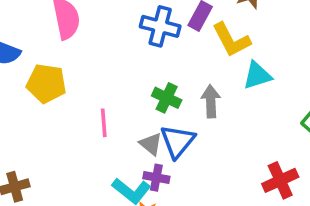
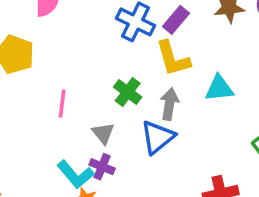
yellow L-shape: (231, 40) -> (173, 58), moved
blue triangle: (178, 141) -> (158, 137), moved

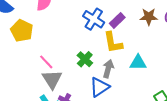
pink line: (62, 104) -> (46, 62), turned -56
gray triangle: (103, 133) -> (52, 79), moved, size x1.5

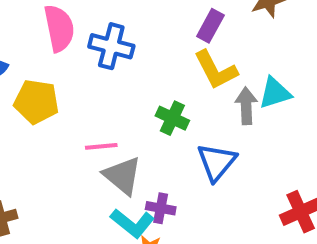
blue cross: (94, 19) -> (111, 46), moved
pink line: (46, 62) -> (101, 146), turned -35
gray arrow: (108, 69) -> (246, 106), moved

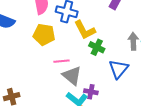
yellow L-shape: (216, 70) -> (85, 30), moved
yellow pentagon: (36, 102) -> (44, 35), moved

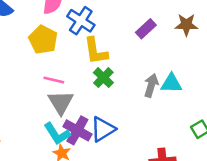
blue triangle: (119, 69) -> (103, 129), moved
purple cross: (91, 92) -> (77, 130), size x1.5

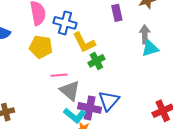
purple rectangle: (146, 29) -> (117, 13), turned -42
green cross: (103, 78) -> (96, 61), turned 35
gray arrow: (151, 85) -> (145, 34), moved

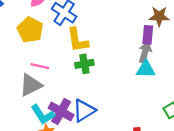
purple rectangle: (117, 13) -> (148, 35), moved
gray triangle: (70, 91) -> (31, 85), moved, turned 35

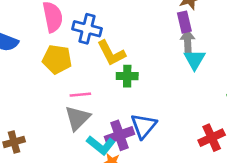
green cross: (84, 64) -> (127, 76), turned 30
cyan triangle: (146, 69) -> (195, 59), turned -42
purple cross: (61, 111) -> (119, 135), turned -30

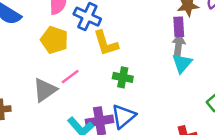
green cross: (127, 76) -> (123, 77), moved
pink line: (80, 95) -> (70, 77), turned -42
gray triangle: (78, 118) -> (45, 90), moved

